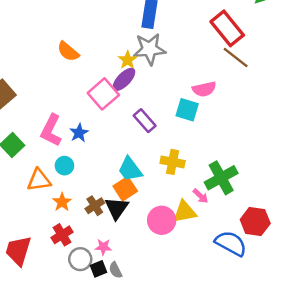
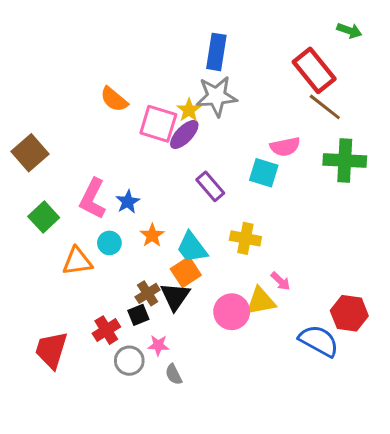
pink square: (103, 94) -> (158, 124), moved, turned -32
green cross: (221, 178) -> (345, 160), moved, turned 32
orange star: (62, 202) -> (152, 235), moved
black square: (98, 269) -> (138, 315), moved

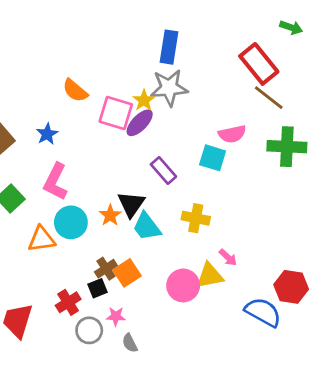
blue star: (128, 202) -> (47, 134), moved
cyan circle: (109, 243) -> (71, 222), size x1.5
orange square: (186, 272) -> (127, 273), moved
black triangle: (175, 296) -> (131, 204), moved

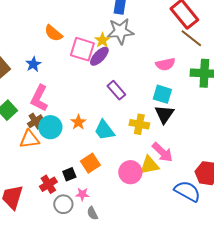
cyan square: (213, 158) -> (162, 94), moved
black triangle: (131, 204) -> (164, 114), moved
pink arrow: (228, 257) -> (162, 152), size x1.6
brown cross: (106, 269) -> (35, 121), moved

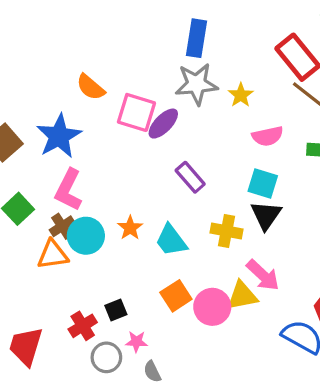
yellow star: (102, 40) -> (241, 95), moved
blue star: (33, 64) -> (59, 136), size x1.8
orange square: (90, 163) -> (176, 296), moved

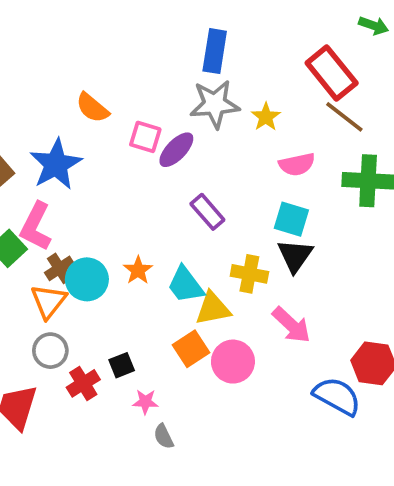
pink square: (136, 112) -> (145, 137), size x0.7
pink L-shape: (68, 190) -> (36, 226), moved
orange triangle: (53, 255) -> (49, 301), turned -44
yellow triangle: (242, 296) -> (213, 309), moved
gray circle: (106, 357) -> (50, 351), moved

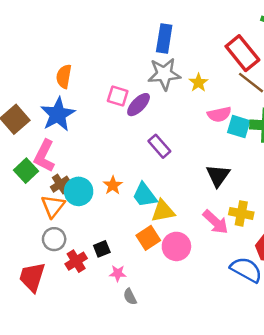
orange semicircle: (92, 108) -> (64, 76), moved, turned 60
cyan square: (291, 219) -> (239, 127), moved
yellow cross: (249, 274) -> (241, 213), moved

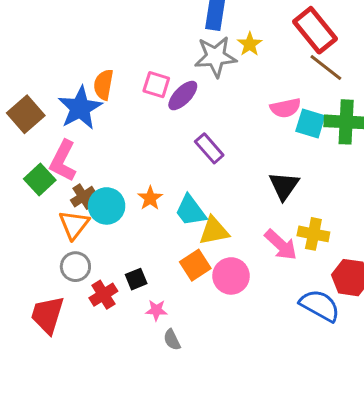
orange semicircle: (64, 76) -> (103, 85), moved
yellow star: (198, 83) -> (250, 44), moved

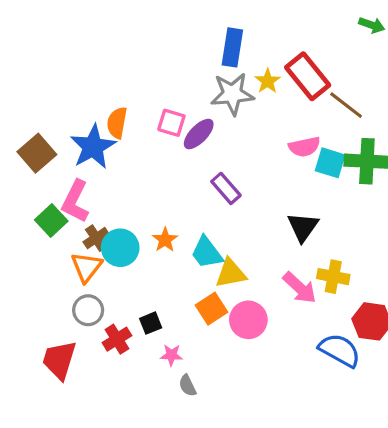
red rectangle: (315, 30) -> (308, 76), moved

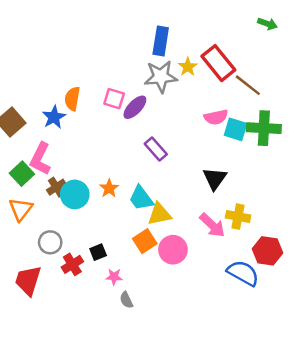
blue star: (93, 147) -> (54, 117), size x0.7
orange triangle: (87, 267) -> (21, 209), moved

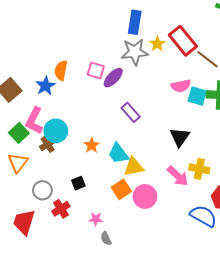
cyan circle: (75, 194) -> (56, 131), moved
black square: (98, 252) -> (78, 183), moved

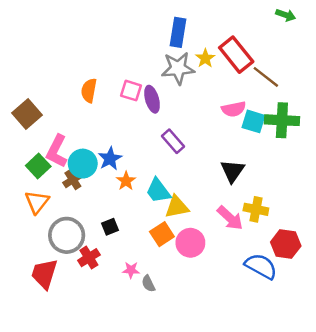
purple ellipse: (113, 78) -> (152, 99), turned -60
blue star: (46, 86) -> (110, 159), moved
gray circle: (42, 190) -> (67, 235), size x1.5
gray semicircle: (106, 238) -> (148, 284), moved

